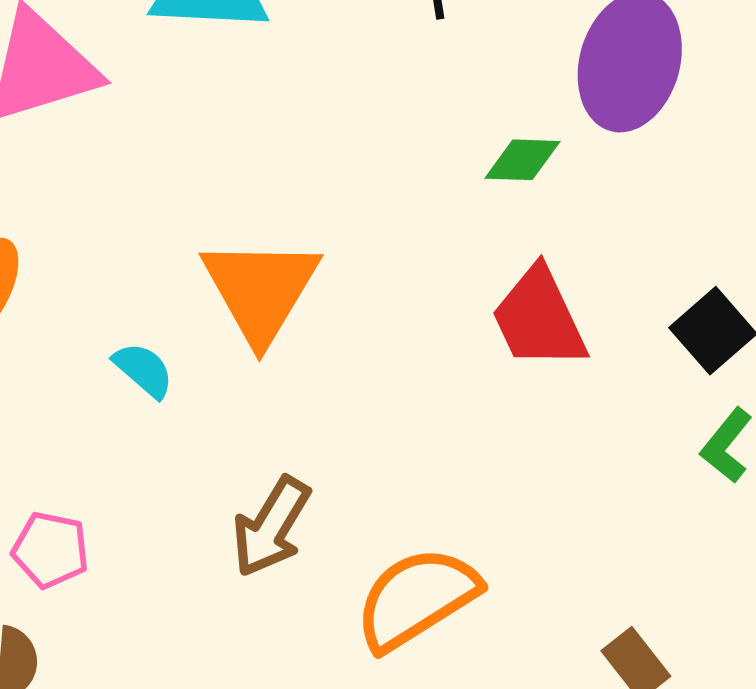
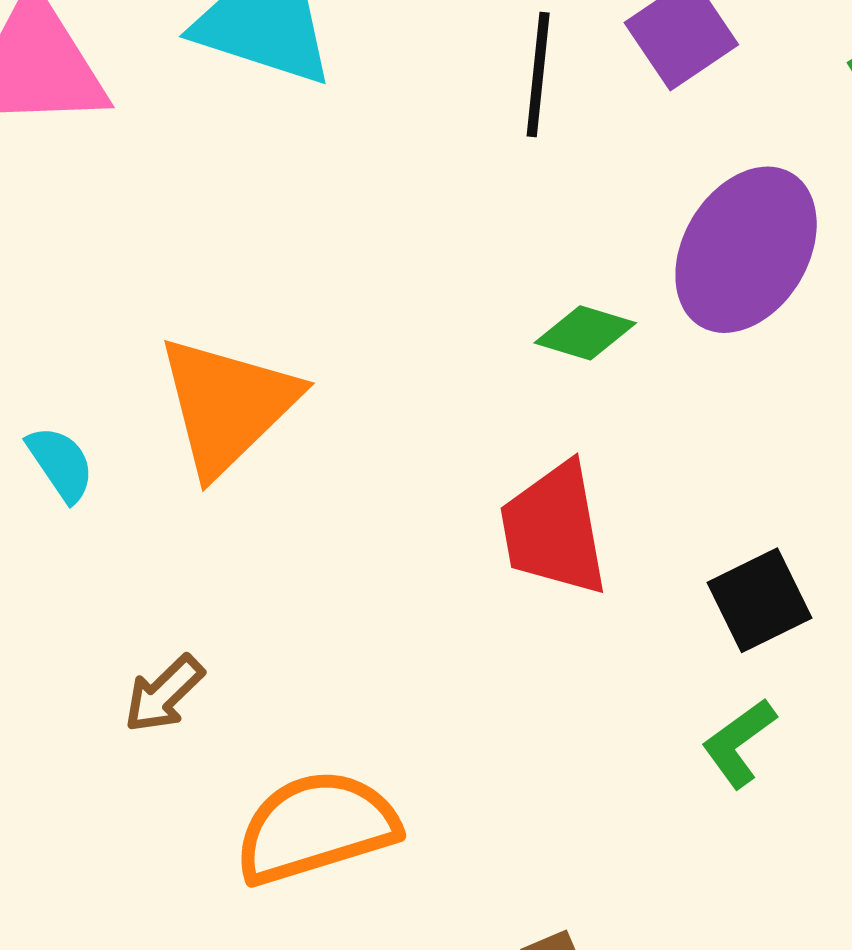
brown arrow: (271, 527) -> (164, 694), size x0.7

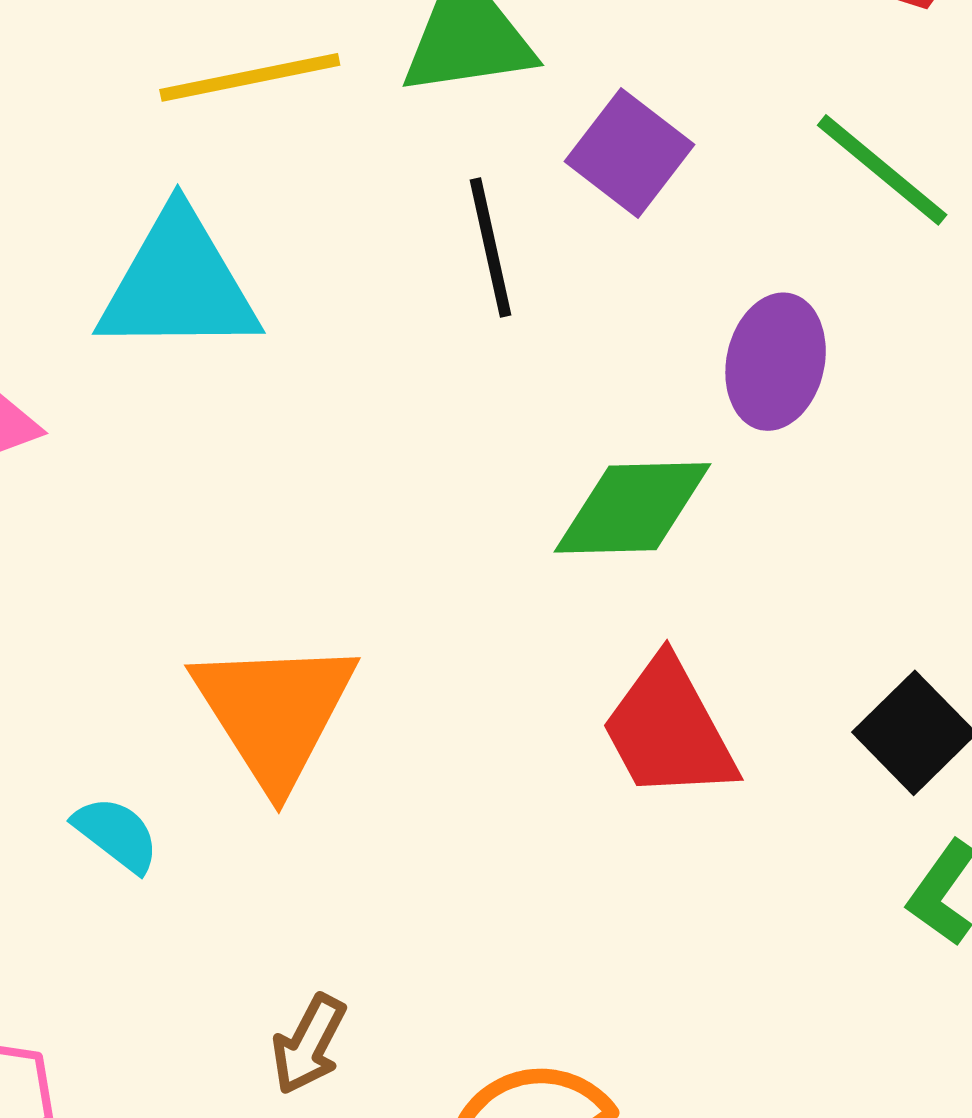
purple ellipse: (746, 250) -> (776, 362), size x0.7
green diamond: (585, 333) -> (633, 508), size x1.5

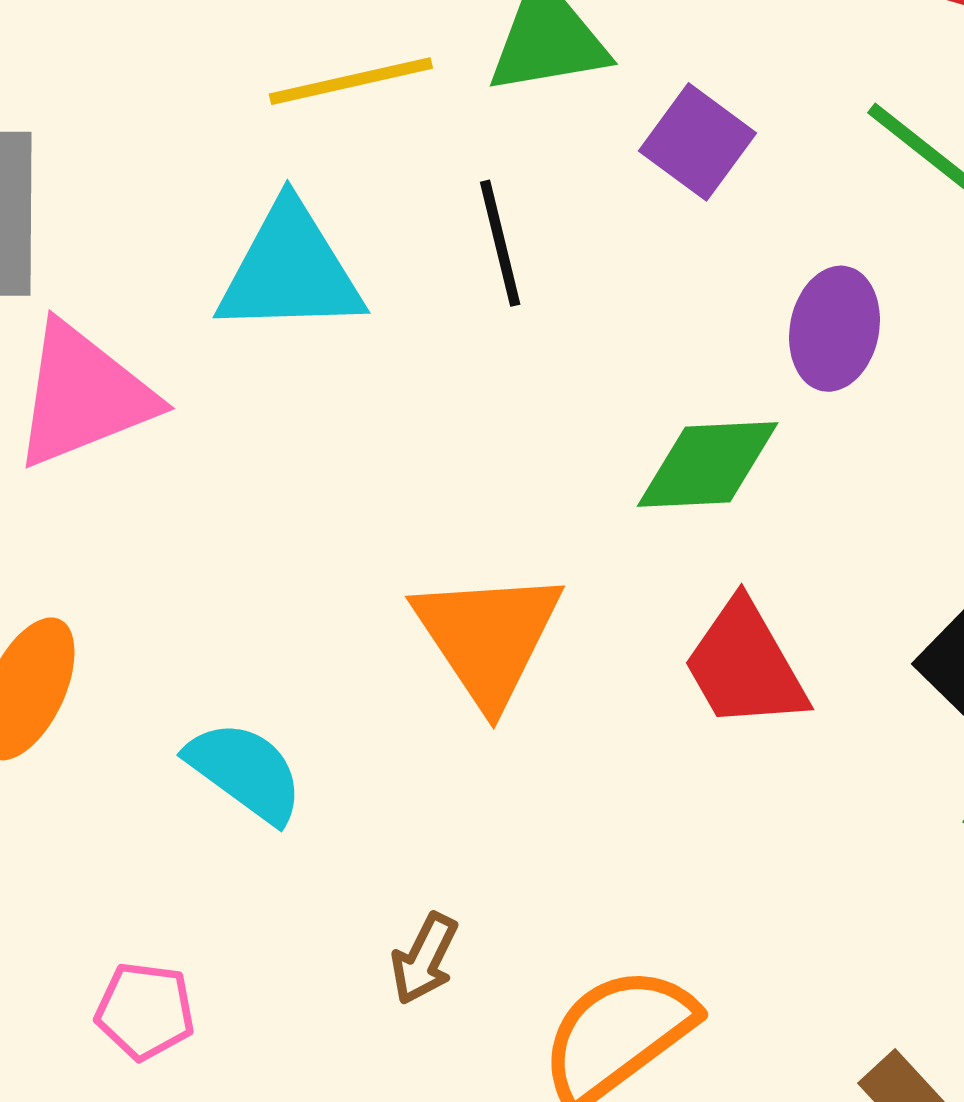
black line: (490, 247) -> (500, 243), moved
orange triangle: (274, 712) -> (488, 637), moved
cyan semicircle: (116, 834) -> (245, 772), size x1.5

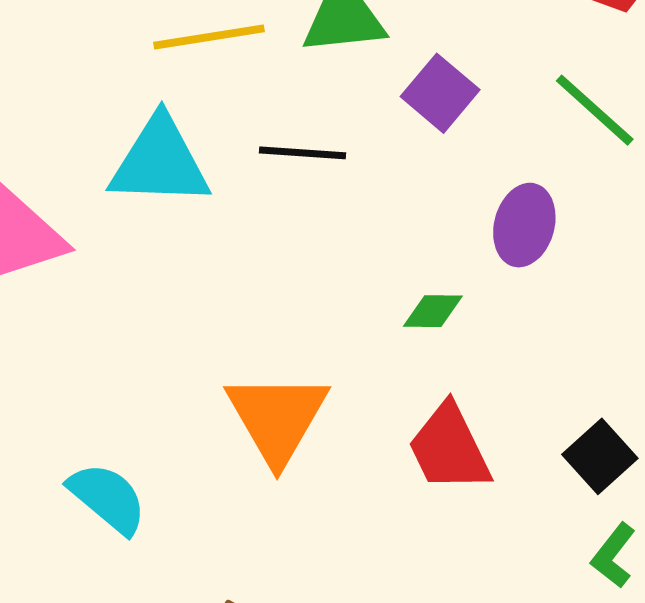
black line: (500, 243) -> (303, 153), turned -76
green diamond: (708, 464) -> (433, 311), size x0.6

